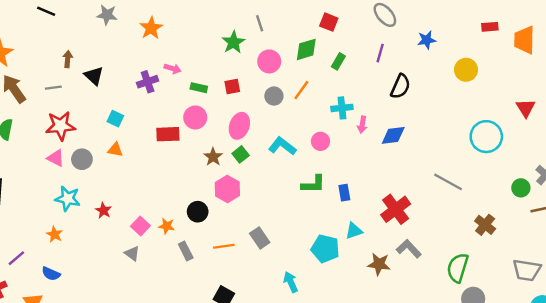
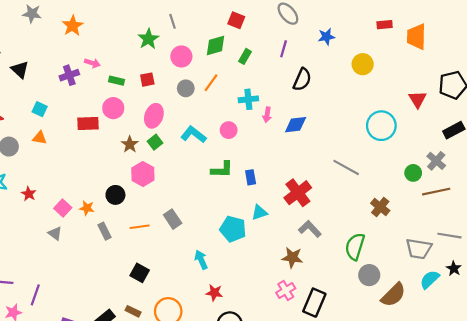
brown star: (379, 264) -> (292, 258), moved

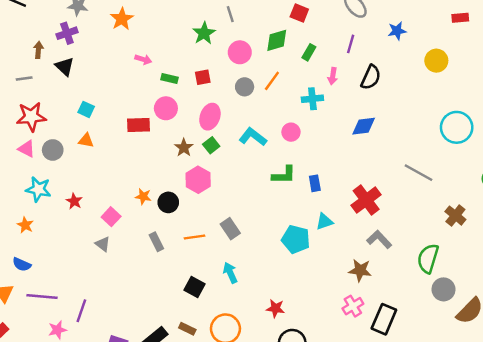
purple cross: (69, 75) -> (67, 33), moved
pink arrow: (267, 115) -> (333, 76), moved
orange star: (87, 208) -> (143, 196), moved
cyan arrow: (201, 260) -> (230, 273), moved

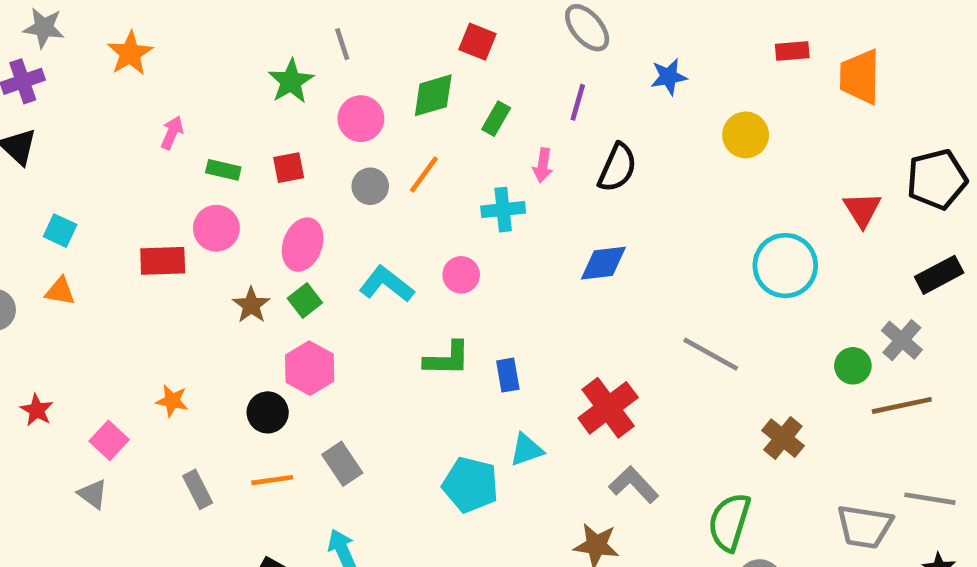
pink arrow: (143, 59) -> (172, 133), turned -84
pink hexagon: (198, 180) -> (310, 368), moved
black circle: (168, 202) -> (268, 412), moved

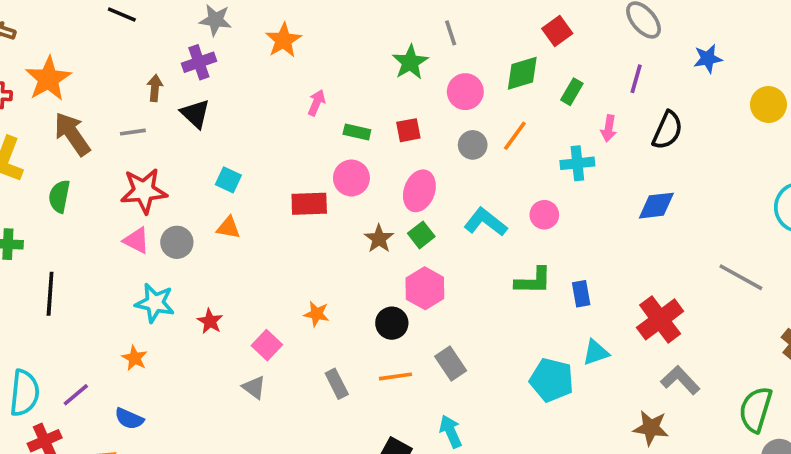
red square: (477, 42) -> (557, 31), turned 32

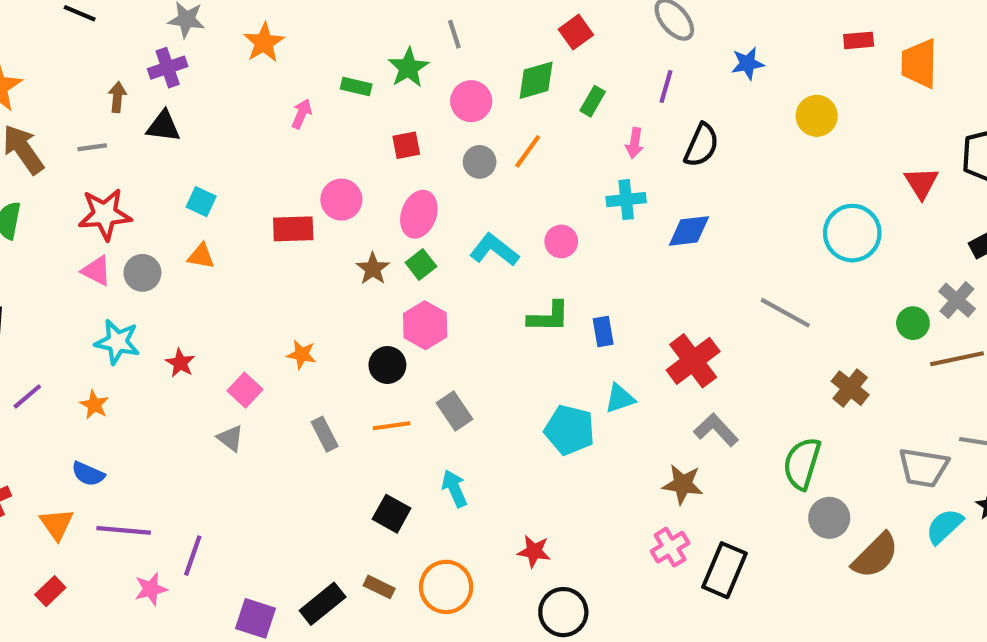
black triangle: (195, 114) -> (163, 126), turned -36
green rectangle: (357, 132) -> (356, 87), moved
cyan cross: (577, 163) -> (626, 200), moved
purple line: (76, 395) -> (27, 396), moved

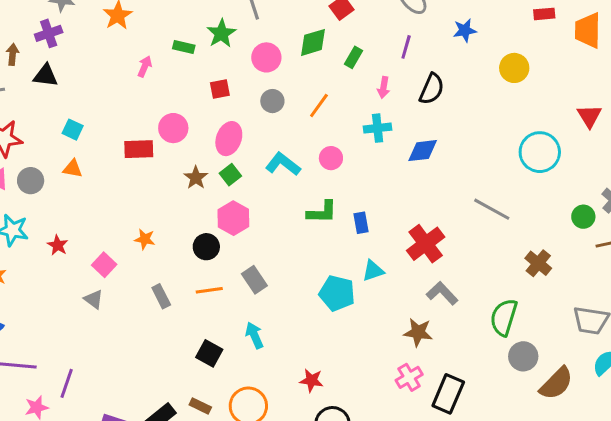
orange line: (528, 151) -> (319, 106), moved

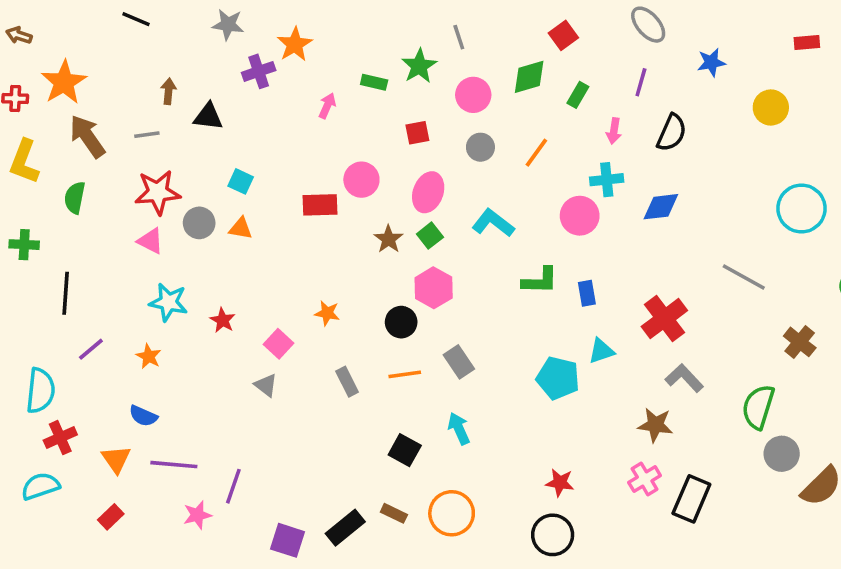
purple cross: (49, 33) -> (259, 71), moved
pink circle: (331, 158) -> (580, 216), moved, size x1.4
gray circle: (31, 181) -> (199, 223), moved
red star: (311, 380) -> (560, 483), moved

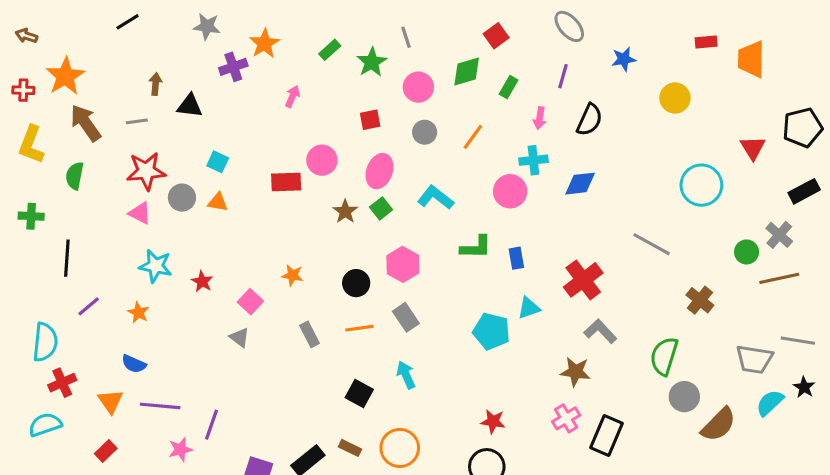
black line: (136, 19) -> (128, 22), turned -55
green rectangle: (374, 82) -> (330, 50), moved, turned -55
pink hexagon: (434, 288) -> (403, 264), moved

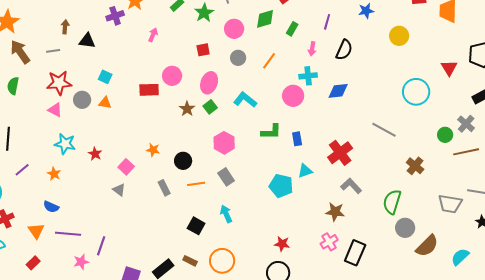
black circle: (356, 283) -> (183, 161), moved
cyan semicircle: (770, 403) -> (460, 257), moved

